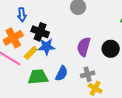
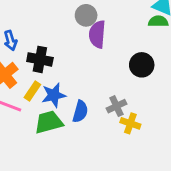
blue star: (46, 47) -> (54, 95), moved
purple semicircle: (84, 47) -> (97, 34), moved

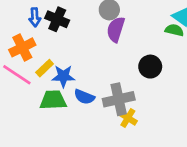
black cross: (40, 59) -> (57, 19), moved
gray cross: (116, 106) -> (119, 99), size x1.6
blue semicircle: (80, 111) -> (84, 97), turned 84

